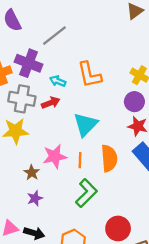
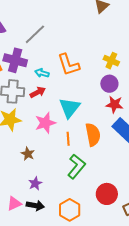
pink star: (55, 156) -> (45, 123), moved
purple star: (35, 198) -> (35, 183), moved

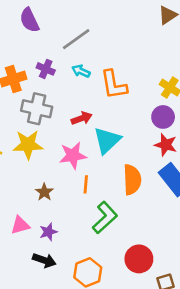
purple cross: (15, 60) -> (46, 69), size x0.6
cyan arrow: (42, 73) -> (81, 71), moved
red arrow: (38, 92) -> (82, 118), moved
orange line: (68, 139) -> (86, 184), moved
pink triangle: (14, 204) -> (20, 225), moved

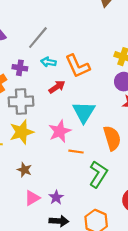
red arrow: (82, 118) -> (57, 87), moved
orange line: (86, 184) -> (76, 152), turned -72
brown star: (44, 192) -> (24, 170), moved

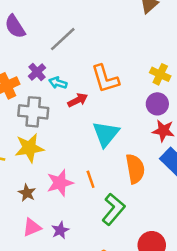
cyan arrow: (48, 62) -> (58, 83), moved
purple cross: (20, 68) -> (37, 72), turned 32
pink star: (60, 131) -> (60, 183), moved
orange line: (76, 152) -> (91, 179), turned 56

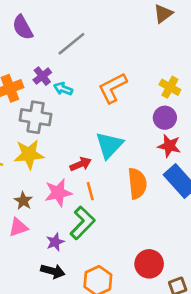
orange L-shape: (105, 79) -> (113, 88), turned 76
red arrow: (78, 100) -> (81, 164), moved
green L-shape: (113, 209) -> (83, 223), moved
pink triangle: (32, 227) -> (18, 227), moved

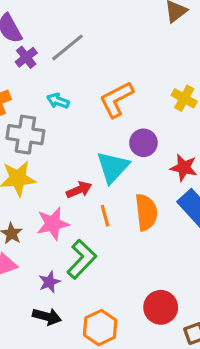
purple cross: (42, 76) -> (26, 57), moved
purple circle: (165, 118) -> (143, 143), moved
orange line: (90, 191) -> (105, 216), moved

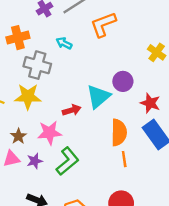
orange L-shape: (116, 99) -> (103, 24), moved
orange line: (105, 216) -> (124, 159), moved
purple star: (49, 282) -> (35, 161), moved

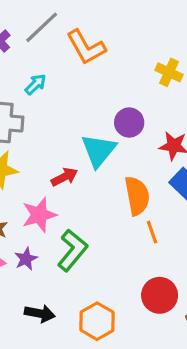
orange L-shape: (103, 24) -> (86, 47), turned -88
cyan arrow: (64, 43) -> (36, 84), turned 119

